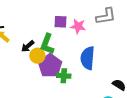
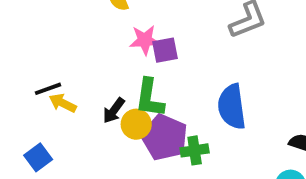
pink star: (78, 26) -> (145, 40), moved

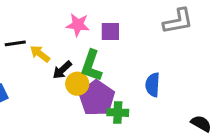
pink star: (145, 40) -> (78, 25), moved
yellow arrow: (63, 103) -> (40, 54), moved
blue semicircle: (232, 107) -> (153, 85), size x0.7

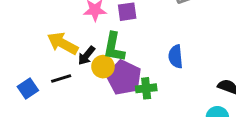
black line: (15, 43) -> (61, 78), moved
yellow arrow: (40, 54) -> (63, 43), size x1.5

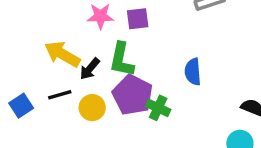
yellow circle: (103, 67) -> (92, 108), moved
green cross: (146, 88) -> (158, 108), turned 30

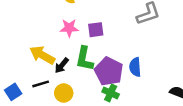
purple pentagon: (132, 95) -> (109, 71), moved

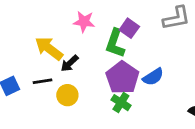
purple square: (96, 30) -> (129, 28), moved, turned 35
green L-shape: (84, 59) -> (115, 43), moved
blue semicircle: (135, 67) -> (153, 77), turned -126

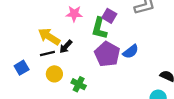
black line: (42, 81) -> (47, 54), moved
yellow circle: (67, 95) -> (54, 74), moved
green cross: (121, 103) -> (79, 84), moved

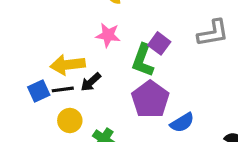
yellow arrow: (49, 37) -> (68, 65), turned -45
blue semicircle: (131, 52) -> (182, 123), moved
blue square: (22, 68) -> (39, 91), moved

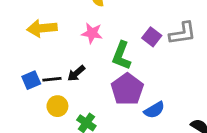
purple square: (159, 43) -> (152, 37), moved
yellow arrow: (68, 65) -> (42, 28), moved

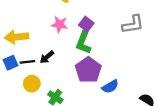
yellow arrow: (42, 28) -> (17, 37), moved
purple square: (152, 37) -> (86, 24), moved

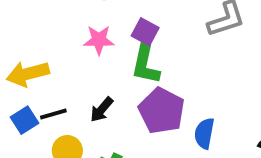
black arrow: (47, 57) -> (102, 110), moved
blue semicircle: (110, 87) -> (204, 133), turned 140

